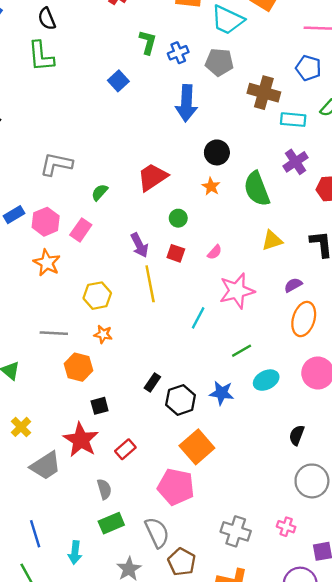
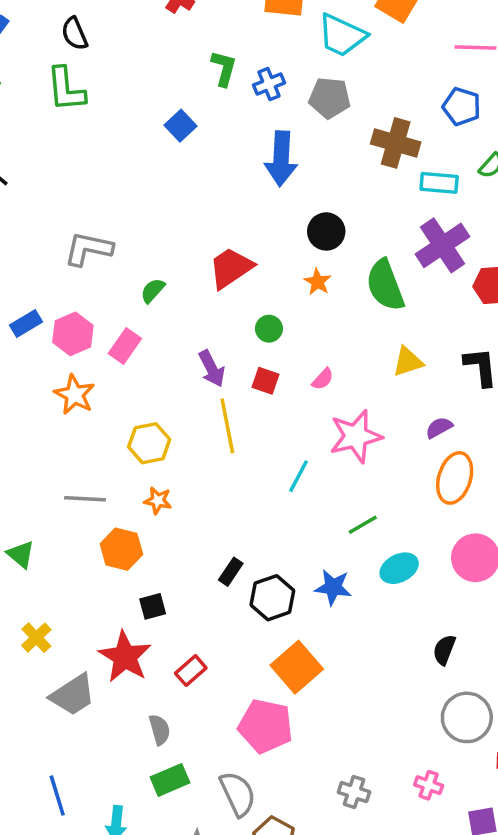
purple cross: (295, 162) -> (443, 245), size x1.4
gray cross: (236, 531) -> (354, 792), size x0.7

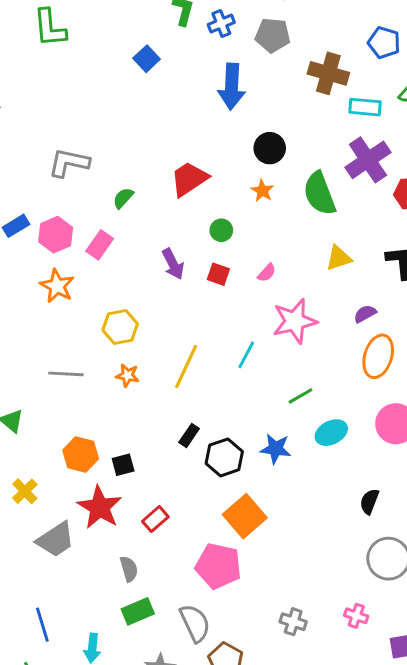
yellow line: (227, 426) -> (186, 367), moved, turned 36
orange hexagon: (121, 549) -> (81, 455), moved

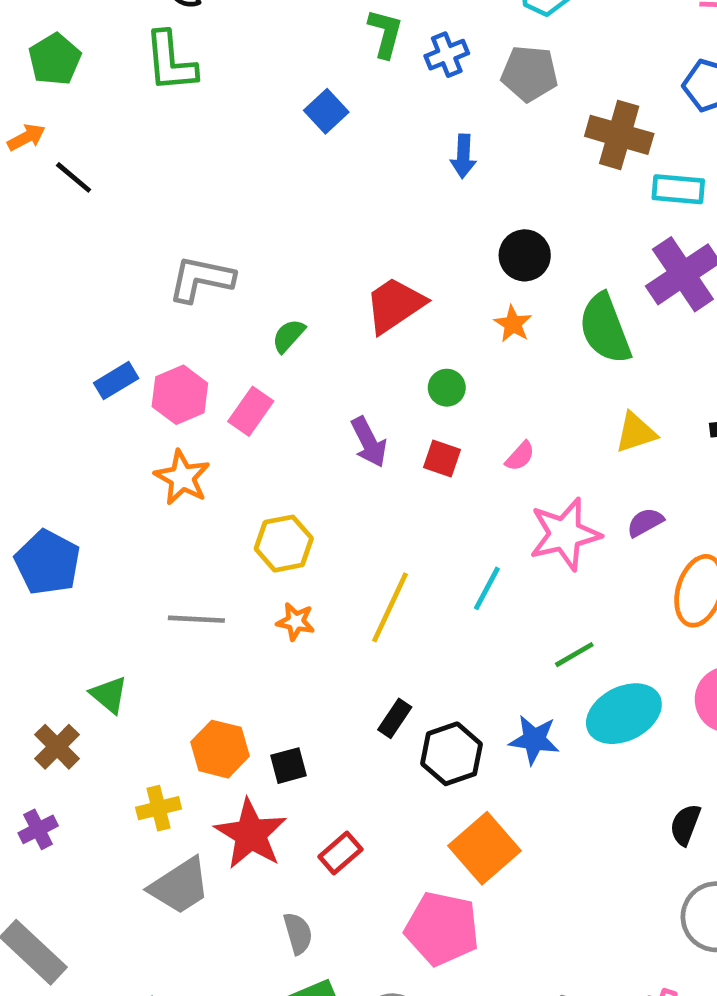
blue arrow: (232, 87) -> (463, 156), size x0.6
purple semicircle: (365, 314) -> (645, 522), moved
cyan ellipse: (331, 433) -> (624, 714), size x1.4
yellow cross: (25, 491) -> (159, 808), moved, turned 30

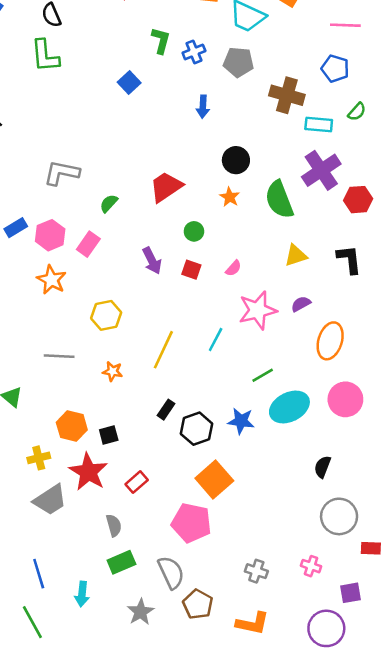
orange star: (296, 622) -> (113, 371), moved

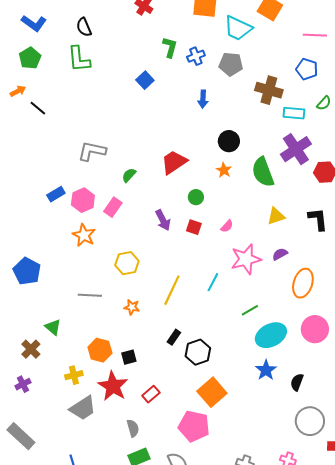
blue star: (241, 421) -> (266, 370), moved, turned 30

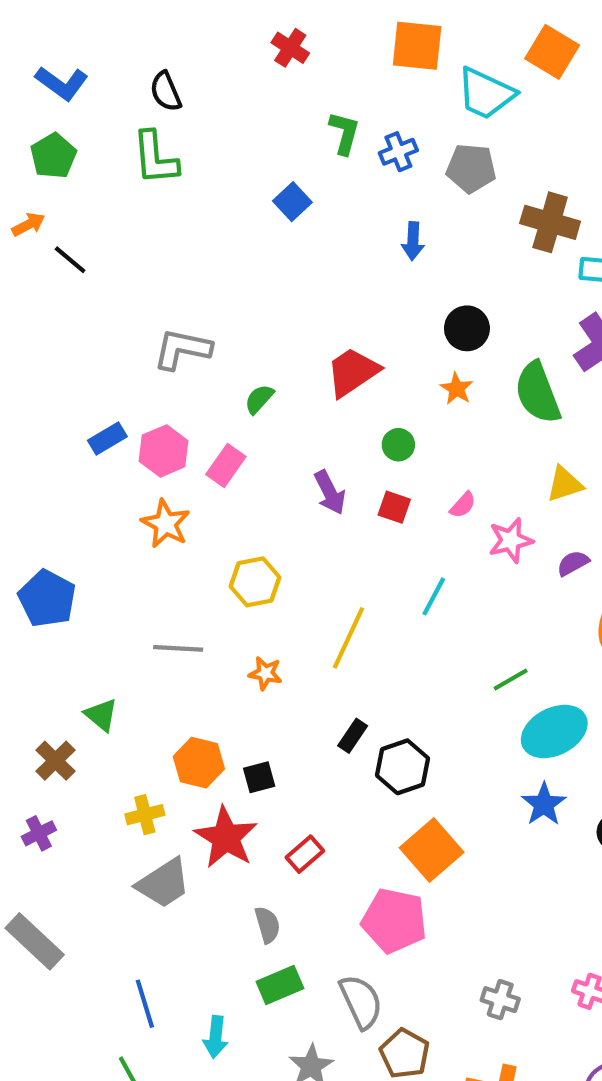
pink star: (246, 259) -> (511, 540), moved, size x0.7
cyan line: (213, 282) -> (434, 596), moved

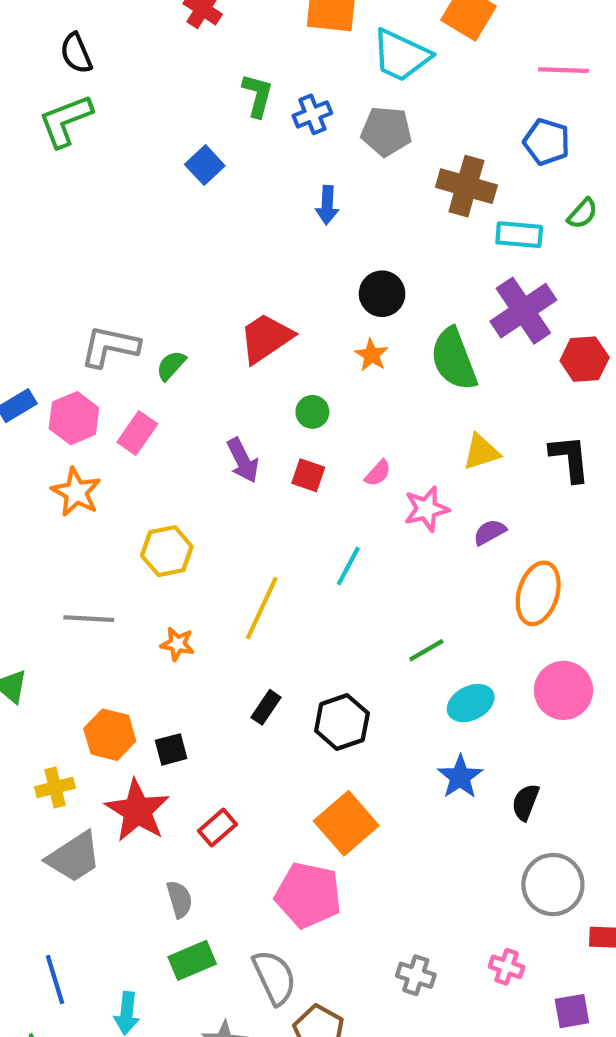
green L-shape: (155, 158) -> (66, 121), turned 74
gray L-shape: (182, 349) -> (110, 346), moved
cyan ellipse: (554, 731) -> (471, 703), size x0.7
black hexagon: (403, 767) -> (342, 722), moved

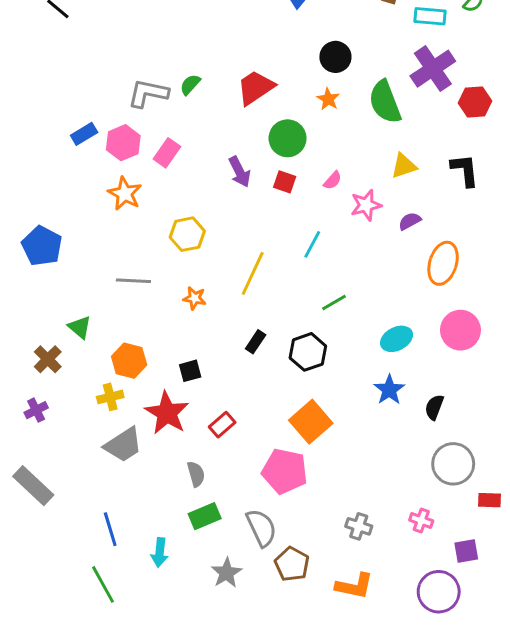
green semicircle: (171, 365) -> (190, 85), moved
green circle: (312, 412) -> (288, 138), size x1.6
green line: (426, 650) -> (334, 303), moved
orange hexagon: (110, 735) -> (129, 361), moved

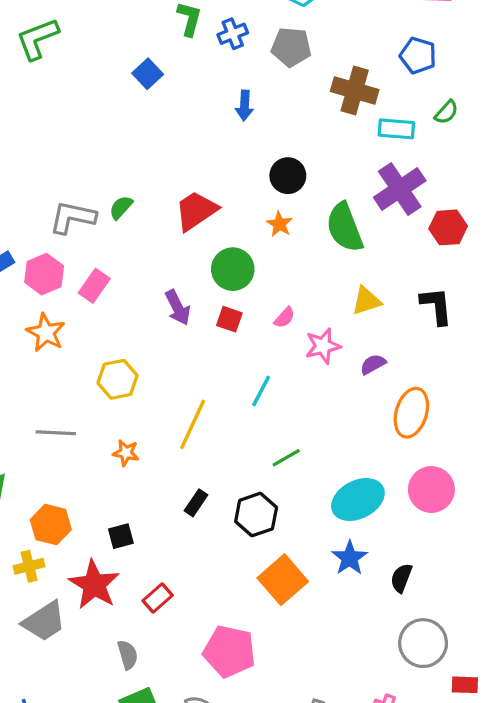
cyan ellipse: (397, 339) -> (358, 500), size x1.4
orange square: (311, 422) -> (283, 580), moved

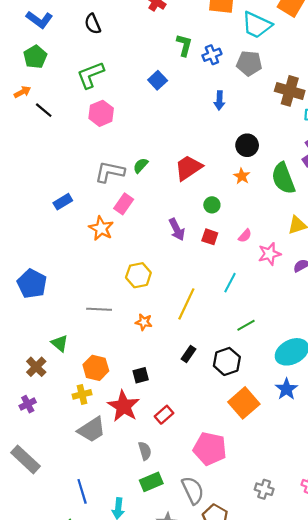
green L-shape: (37, 39) -> (91, 75), moved
green circle: (233, 269) -> (212, 205), size x0.6
pink hexagon: (44, 274) -> (101, 113), moved
pink rectangle: (94, 286) -> (124, 204), moved
orange star: (46, 333) -> (101, 228), moved

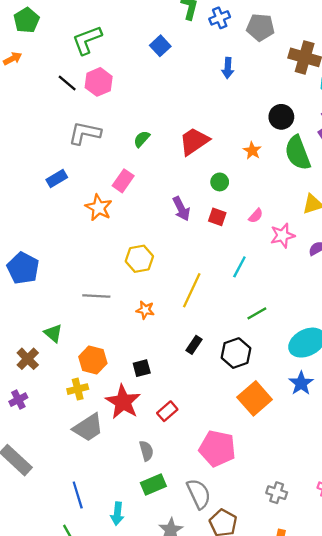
black line: (44, 110) -> (67, 83), moved
black circle: (247, 145) -> (281, 117), moved
gray L-shape: (110, 172) -> (85, 133), moved

